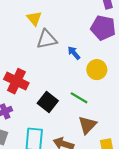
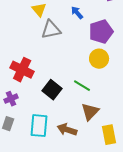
purple pentagon: (103, 28) -> (101, 32), moved, turned -30
blue arrow: (74, 53) -> (77, 13), moved

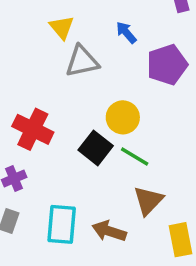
yellow circle: (99, 59) -> (123, 117), moved
black square: (52, 90) -> (96, 148), moved

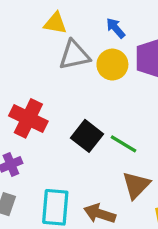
yellow triangle: (62, 27) -> (55, 23), turned -40
yellow circle: (123, 117) -> (112, 65), moved

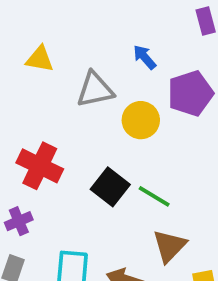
yellow triangle: (55, 23) -> (40, 59), moved
yellow circle: (112, 65) -> (141, 120), moved

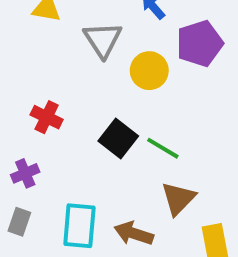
gray triangle: (95, 90) -> (103, 40), turned -51
red cross: (40, 166) -> (47, 117), size x0.7

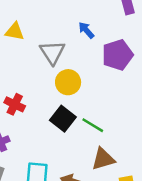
yellow circle: (149, 71) -> (68, 82), moved
brown triangle: (178, 199) -> (103, 159), turned 30

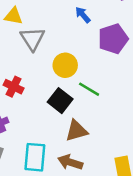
gray triangle: (52, 52) -> (32, 39), moved
green line: (93, 125) -> (89, 89), moved
brown triangle: (103, 159) -> (77, 131), moved

